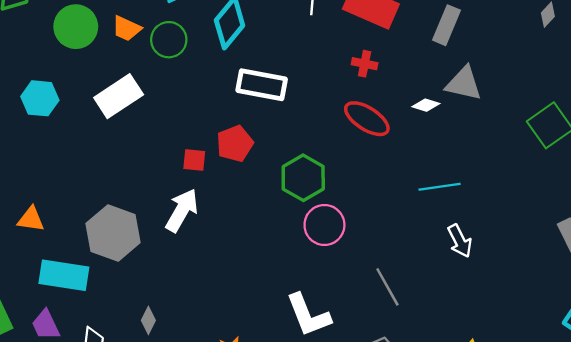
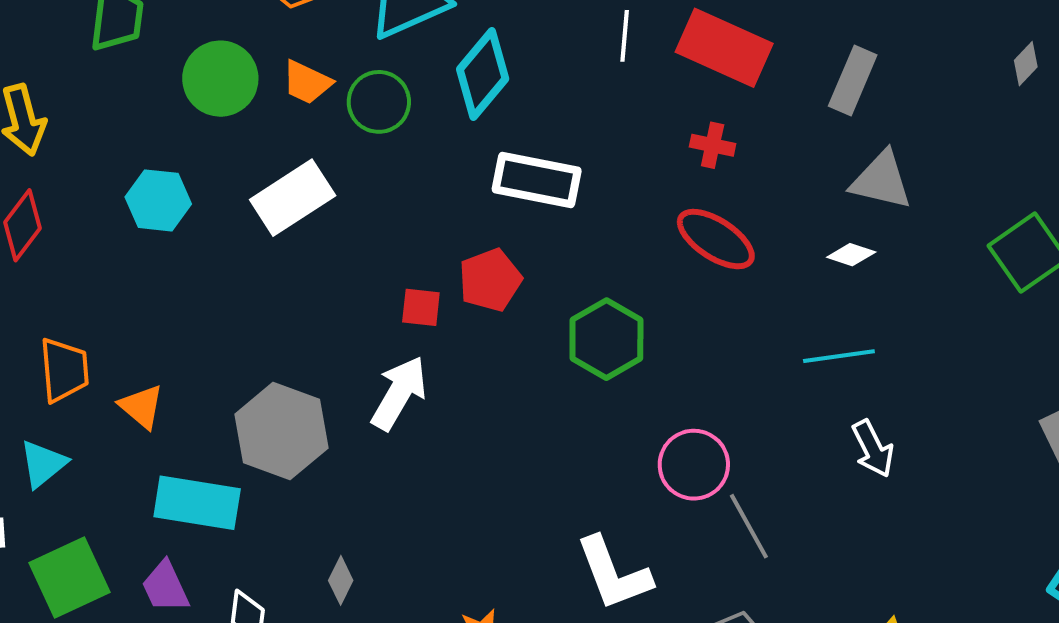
white diamond: (426, 105) -> (851, 255), moved
orange triangle: (31, 219) -> (141, 407), turned 32
pink circle: (324, 225) -> (694, 465), moved

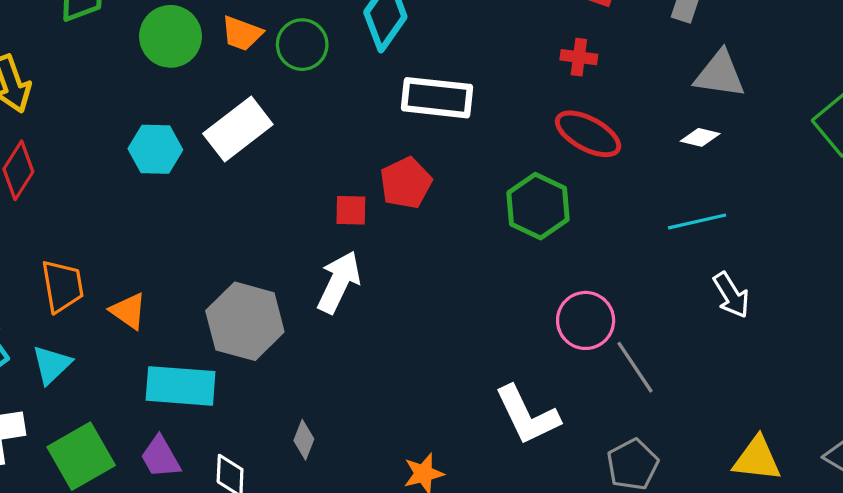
cyan hexagon: (158, 200) -> (155, 149), moved
green hexagon: (606, 339) -> (538, 206), moved

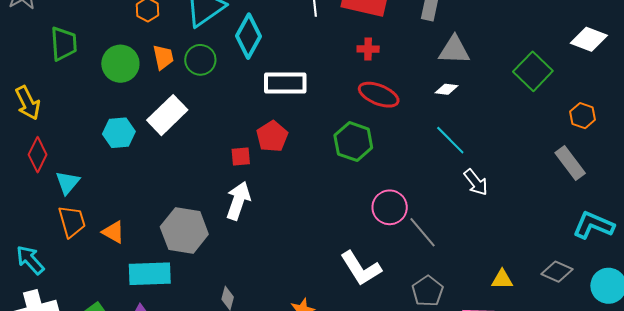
orange trapezoid: (242, 33) -> (163, 57), turned -116
cyan line: (697, 221) -> (450, 140), turned 64
cyan triangle: (52, 365) -> (68, 183), moved
yellow triangle: (757, 459) -> (502, 279), size x0.7

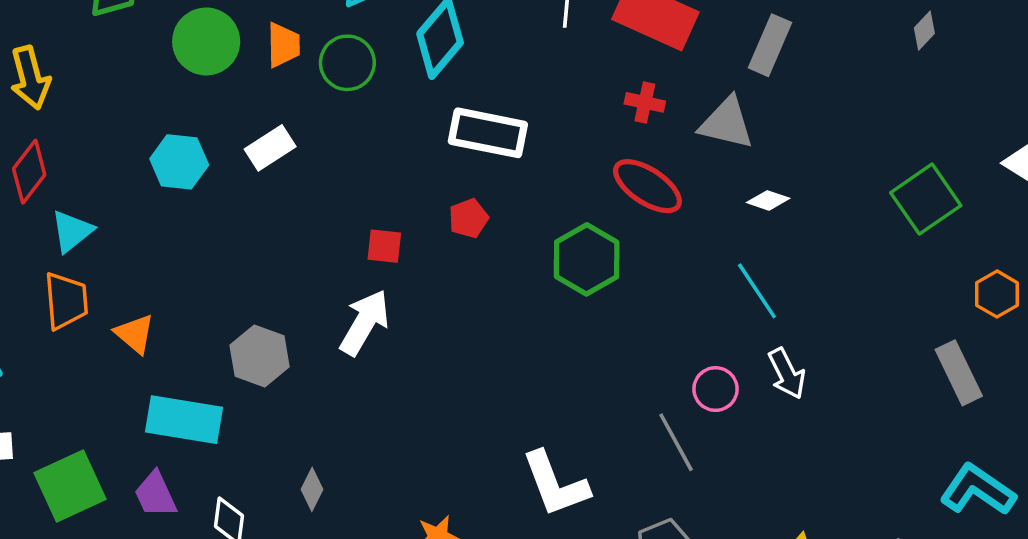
gray triangle: (454, 50) -> (726, 123), moved
white rectangle: (167, 115) -> (270, 148), size x0.7
red pentagon: (272, 136) -> (468, 218), moved, size x0.7
pink circle: (390, 207) -> (716, 389), moved, size x0.7
gray hexagon: (184, 231) -> (260, 356), size x0.7

